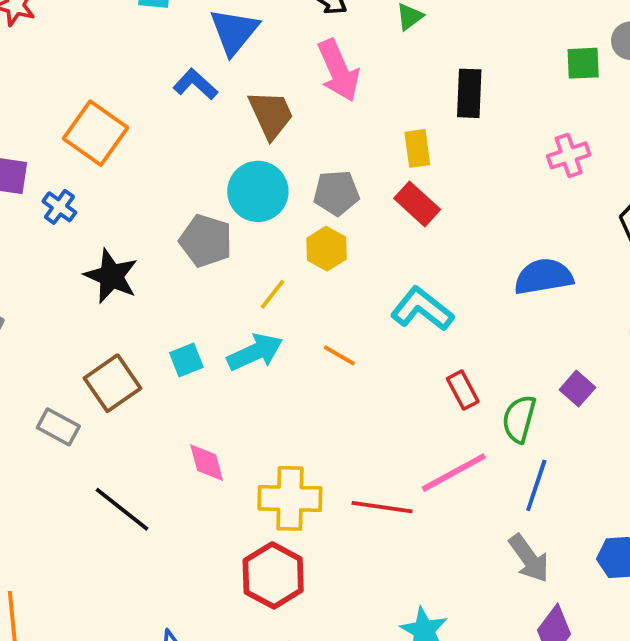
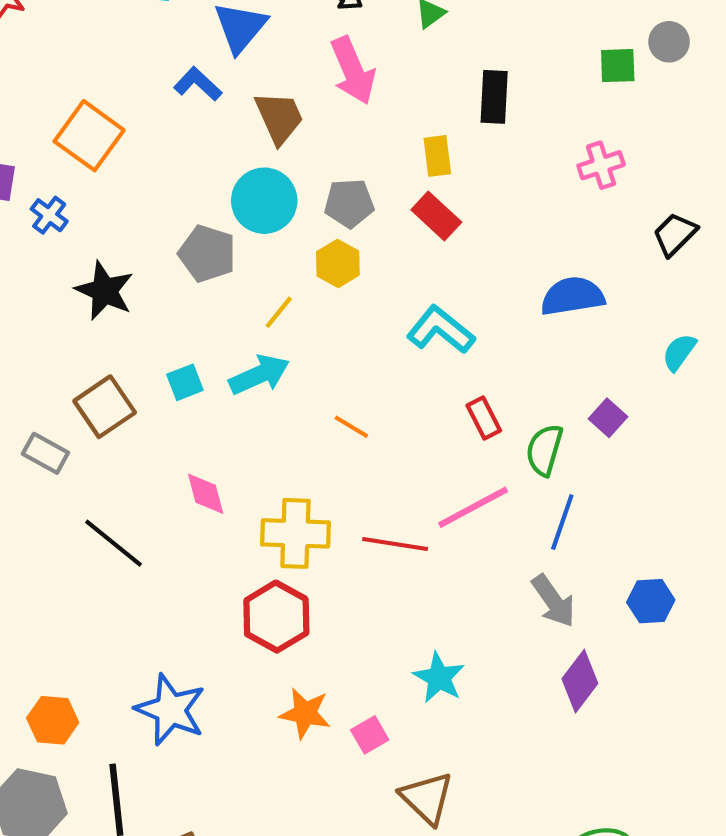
orange line: (339, 355) -> (351, 427), moved

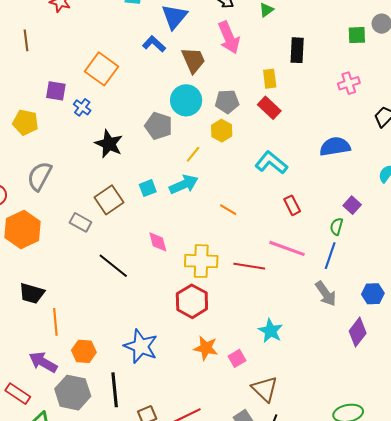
green semicircle: (544, 450) -> (337, 226), moved, size x0.7
pink line: (473, 507) -> (287, 248), turned 48
purple diamond: (580, 681) -> (358, 332), moved

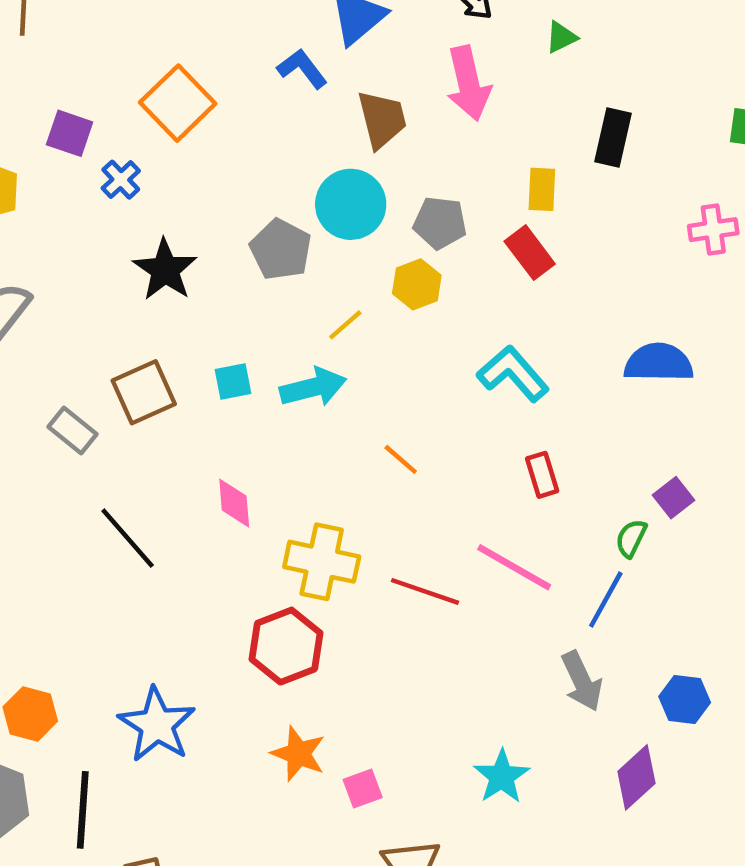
cyan star: (271, 331) -> (502, 777), moved

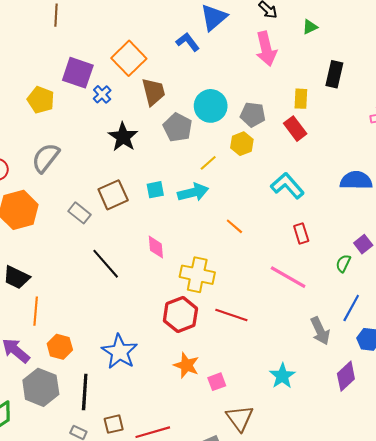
brown trapezoid: (382, 119) -> (153, 92), moved
purple square: (70, 133) -> (78, 73), size x1.4
red line: (425, 591) -> (231, 315), moved
blue line: (606, 599) -> (351, 308), moved

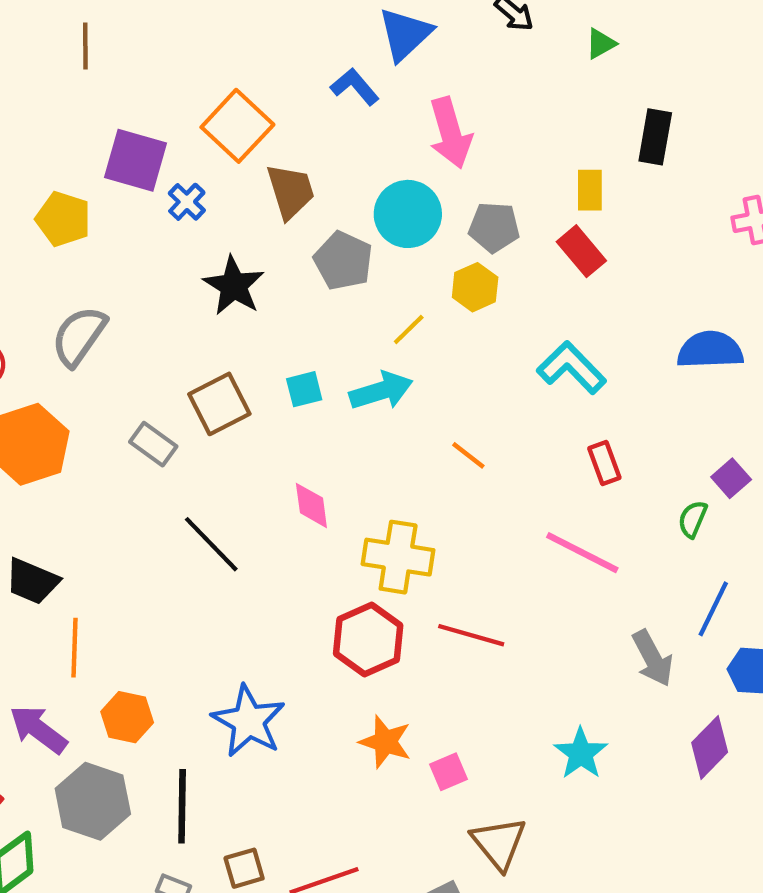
pink arrow: (266, 49) -> (450, 133), moved

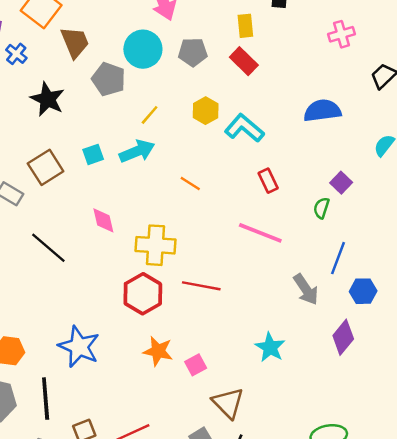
yellow hexagon: (475, 287) -> (206, 111), moved

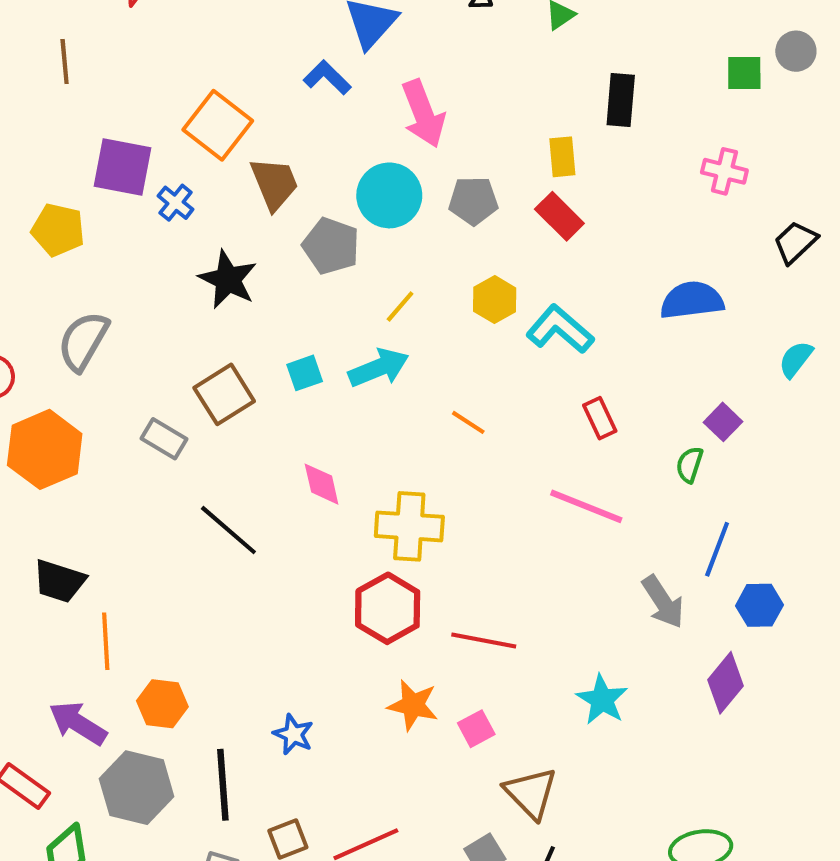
pink cross: (341, 34) -> (724, 171), turned 30
red line: (201, 286) -> (484, 640), moved
blue star: (79, 347) -> (293, 734), moved, size x0.6

